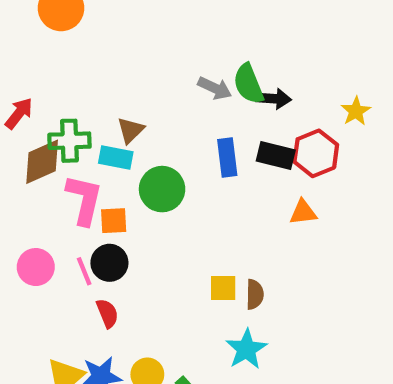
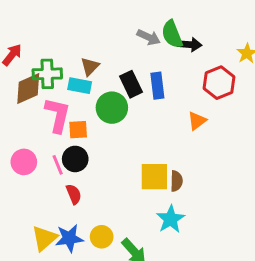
black rectangle: (276, 155) -> (131, 84), moved, turned 50
orange triangle: (303, 212) -> (197, 121), moved, turned -30
yellow square: (223, 288) -> (154, 177), size x1.5

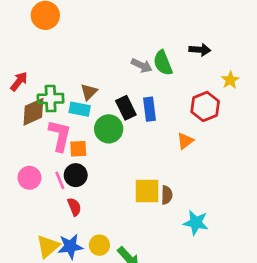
black arrow: (190, 45) -> (200, 50), moved
cyan star: (171, 219) -> (196, 223), moved, turned -30

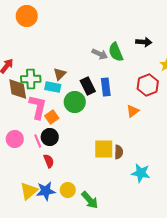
brown diamond: (33, 112) -> (18, 89), turned -75
orange square: (78, 149) -> (52, 117), turned -32

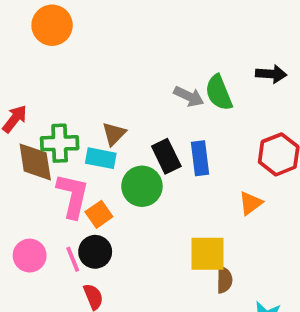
yellow square: (104, 149) -> (208, 254), moved

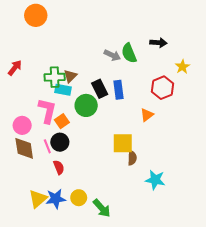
green cross: (60, 143) -> (55, 77), moved
brown diamond: (35, 162) -> (24, 148), moved
pink circle: (30, 256) -> (22, 125), moved

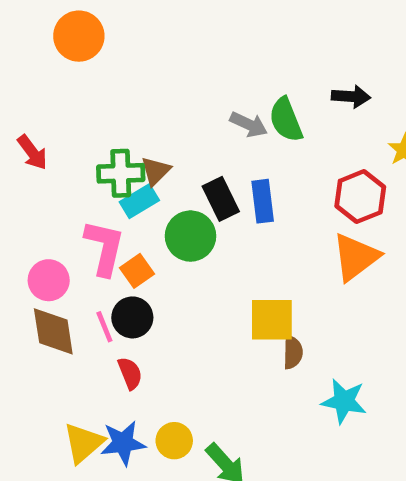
red arrow: (15, 68) -> (32, 152), turned 105
cyan rectangle: (63, 90) -> (139, 201), turned -42
orange triangle: (147, 115) -> (356, 257), moved, size x1.6

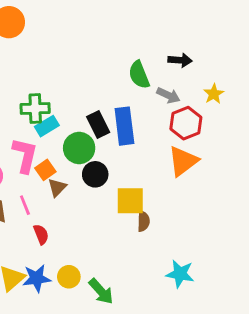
gray arrow: (249, 124) -> (168, 95), moved
brown triangle: (156, 171) -> (57, 188), moved
blue rectangle: (263, 201) -> (124, 126), size x1.4
black circle: (132, 317) -> (95, 174), moved
cyan star: (344, 401) -> (180, 274), moved

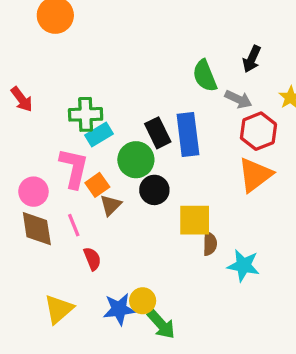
black arrow: (180, 60) -> (252, 59), turned 110
cyan star: (180, 274) -> (243, 265), moved
yellow circle: (69, 277) -> (143, 301), moved
blue star: (37, 278) -> (119, 309), moved

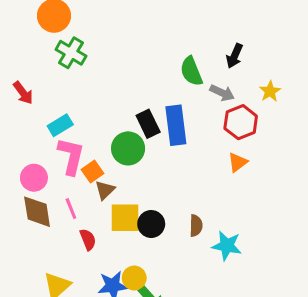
green cross: (86, 114) -> (71, 53), moved, turned 32
cyan rectangle: (99, 135) -> (60, 125), moved
orange triangle: (255, 175) -> (238, 162), size x0.6
black circle: (154, 190) -> (151, 224), moved
yellow square: (195, 220) -> (125, 218), moved

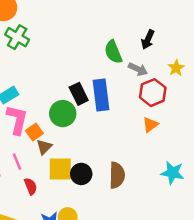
brown semicircle: (196, 226) -> (117, 175), size x1.5
cyan star: (227, 246) -> (172, 173), moved

